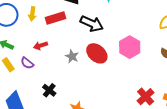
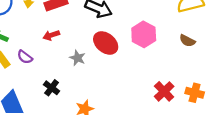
red arrow: (41, 46) -> (51, 35), moved
gray star: (72, 56) -> (77, 58), moved

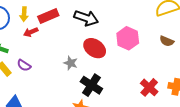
red arrow: (51, 35) -> (31, 32), moved
black cross: (52, 88) -> (91, 85), moved, size x1.5

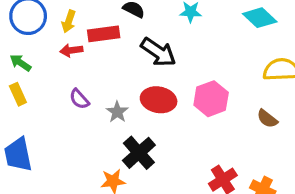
red ellipse: (95, 48) -> (159, 100), turned -40
purple semicircle: (24, 65) -> (79, 99), moved

